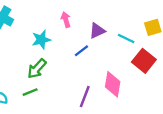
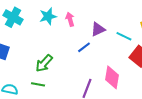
cyan star: (41, 40) -> (48, 16), moved
green line: (30, 92) -> (38, 84), turned 32

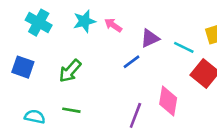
pink arrow: (70, 19) -> (113, 25), turned -40
green arrow: (44, 63) -> (70, 71), moved

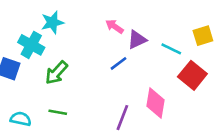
cyan star: (84, 21) -> (52, 22), moved
cyan cross: (39, 23) -> (31, 45), moved
pink arrow: (113, 25) -> (114, 26), moved

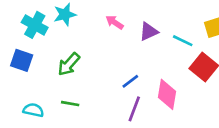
pink arrow: (114, 26) -> (115, 22), moved
cyan cross: (31, 45) -> (35, 25), moved
blue line: (118, 63) -> (130, 81), moved

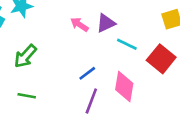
pink arrow: (115, 22) -> (79, 24), moved
cyan line: (183, 41) -> (127, 44), moved

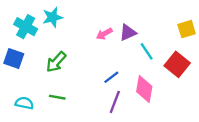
pink arrow: (79, 24) -> (104, 34), turned -63
cyan line: (127, 44) -> (147, 51), turned 30

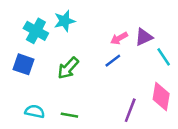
blue line: (111, 77) -> (113, 61), moved
green line: (57, 97) -> (69, 115), moved

